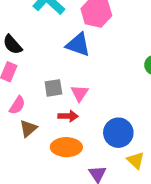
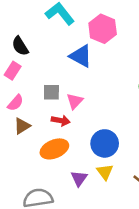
orange ellipse: (66, 147) -> (54, 149), turned -32
yellow triangle: (136, 160) -> (105, 172), moved

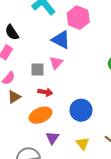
pink triangle: (75, 101) -> (56, 63), moved
yellow triangle: (105, 172) -> (83, 143), moved
purple triangle: (79, 178) -> (52, 138), moved

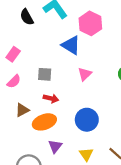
black semicircle: (12, 32) -> (27, 17), moved
pink triangle: (56, 63) -> (85, 74), moved
brown triangle: (14, 97) -> (22, 110), moved

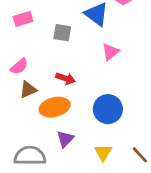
pink rectangle: (13, 54) -> (23, 19), turned 32
gray square: (45, 74) -> (62, 33), moved
pink semicircle: (14, 81) -> (19, 66), moved

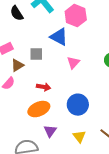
brown triangle: (28, 90) -> (17, 65), moved

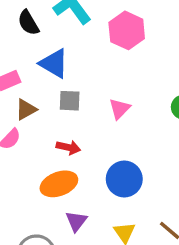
blue triangle: (59, 37) -> (54, 63), moved
gray square: (36, 54) -> (70, 101), moved

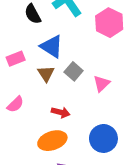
gray square: (70, 101) -> (74, 71), moved, turned 36
brown triangle: (26, 109) -> (46, 74), moved, turned -36

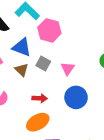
pink hexagon: (109, 23) -> (49, 30), moved
blue circle: (103, 138) -> (76, 97), moved

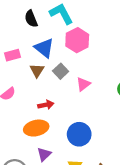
blue circle: (76, 97) -> (79, 134), moved
red arrow: (40, 98) -> (46, 105), turned -32

